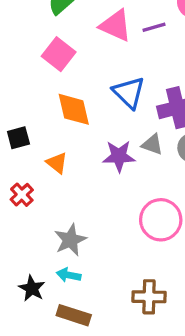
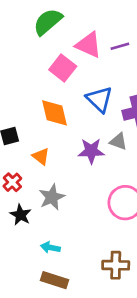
pink square: (59, 54) -> (63, 68), moved
gray star: (70, 240) -> (52, 197), moved
black star: (32, 288) -> (21, 215), moved

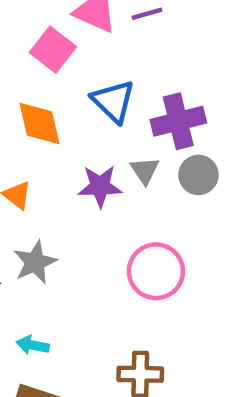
gray triangle: (118, 141) -> (145, 170), turned 36

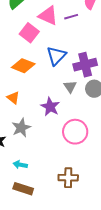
blue triangle: (113, 101) -> (56, 56), turned 30
orange diamond: (39, 123) -> (23, 66), turned -55
purple star: (100, 186) -> (50, 107), moved, turned 30

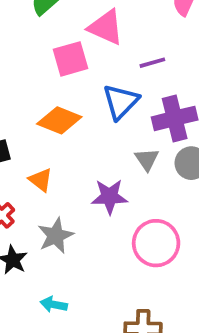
purple line: (71, 17) -> (152, 63), moved
pink square: (29, 33) -> (70, 59), turned 36
purple star: (50, 107) -> (110, 197), turned -30

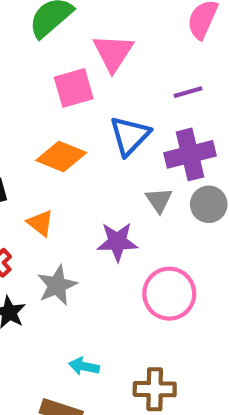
pink triangle: (106, 27) -> (113, 53), turned 39
purple line: (152, 63) -> (188, 92), moved
cyan arrow: (54, 304) -> (84, 366), moved

